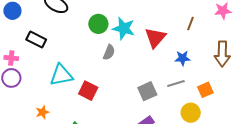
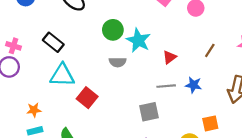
red triangle: (155, 38) -> (170, 57), size x0.6
black rectangle: (36, 39) -> (53, 42), moved
gray semicircle: (109, 52) -> (118, 62), turned 56
gray line: (176, 84) -> (166, 86), moved

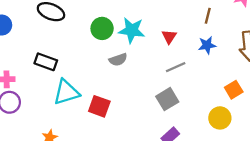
blue star: (193, 85) -> (207, 45), moved

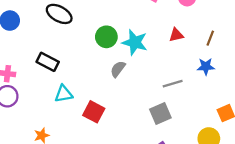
red triangle: (169, 37) -> (176, 35), moved, turned 35
gray semicircle: (118, 60) -> (118, 69), turned 138
cyan triangle: (66, 92) -> (64, 94), size x0.7

